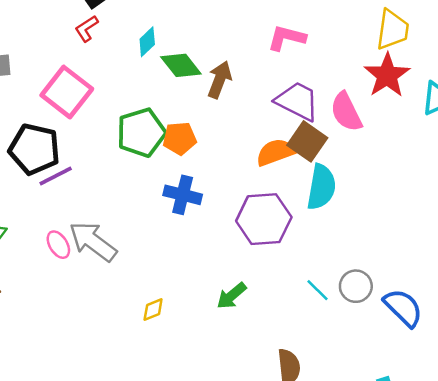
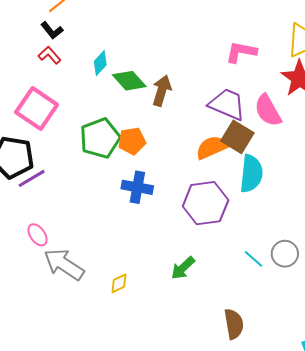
red L-shape: (87, 29) -> (50, 55), turned 85
pink L-shape: (287, 38) -> (241, 52), moved
gray arrow: (93, 241) -> (64, 264), moved

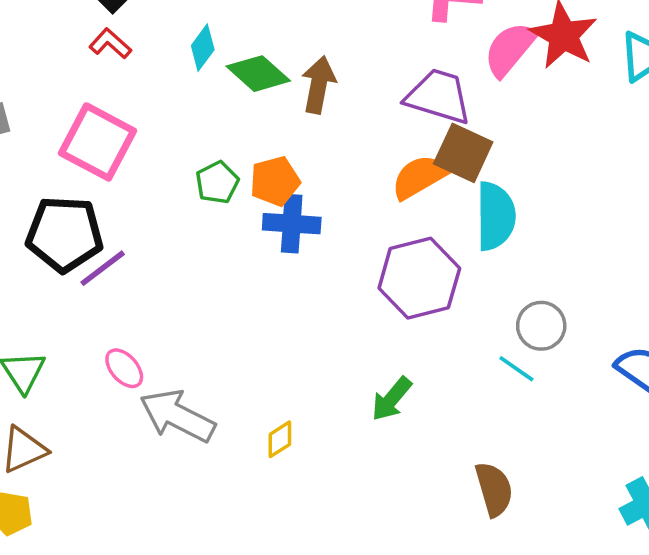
pink semicircle: (268, 110) -> (510, 49), moved, turned 76
green pentagon: (100, 138) -> (217, 182), size x0.6
blue cross: (137, 187) -> (292, 224), moved
gray circle: (285, 254) -> (541, 326), moved

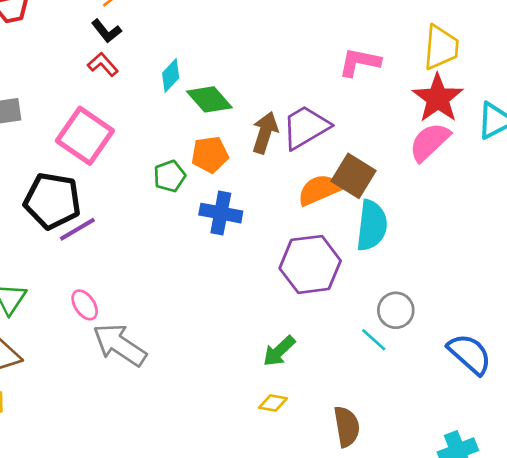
pink semicircle: (510, 49) -> (430, 142), moved
brown arrow: (319, 85) -> (265, 133), moved
purple trapezoid: (438, 96) -> (306, 127), moved, turned -54
orange pentagon: (275, 181) -> (210, 155), moved
yellow diamond: (280, 439) -> (273, 403), moved, turned 36

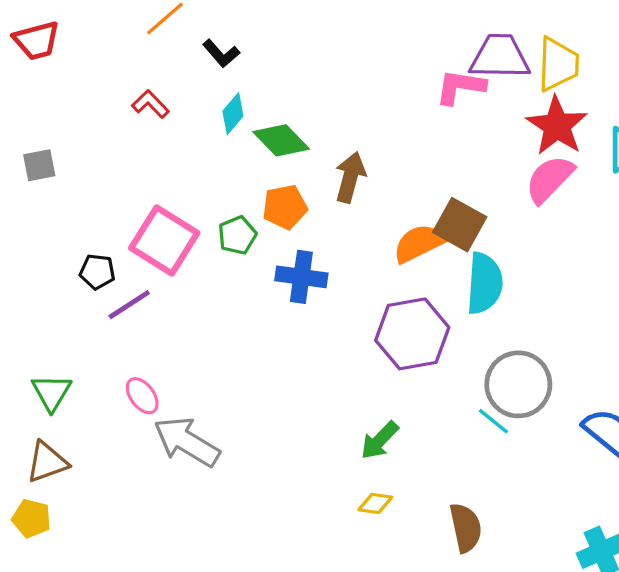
black L-shape: (106, 31) -> (221, 53), moved
purple trapezoid: (306, 127) -> (500, 57), moved, turned 34
pink square: (85, 136) -> (164, 240), moved
black pentagon: (52, 201) -> (97, 272), size x0.5
gray circle: (396, 310) -> (518, 384), size x1.5

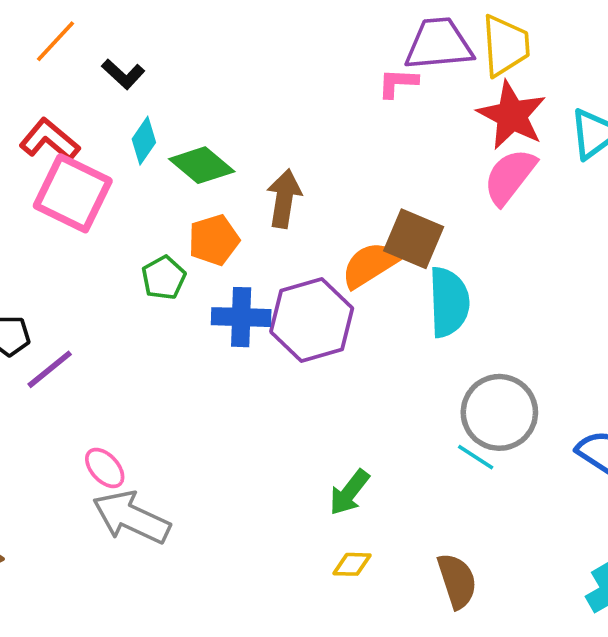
pink L-shape: (460, 87) -> (398, 83), size x0.7
red L-shape: (151, 104) -> (50, 140), size x1.4
pink square: (164, 240) -> (73, 193), moved
purple hexagon: (412, 334) -> (312, 320), moved
pink ellipse: (142, 396) -> (105, 468), moved

